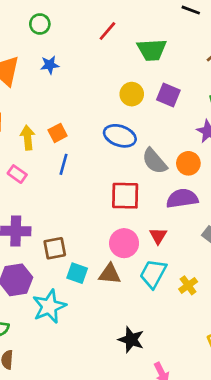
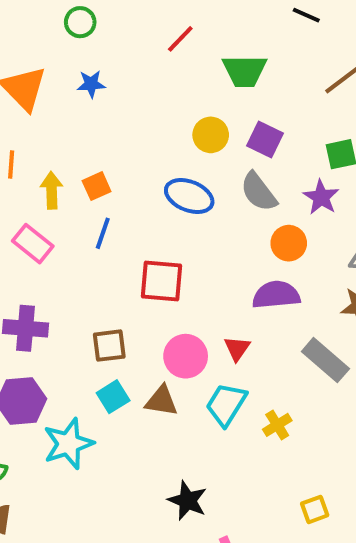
gray semicircle: (155, 161) -> (259, 192), moved
pink rectangle: (17, 174) -> (33, 244), size x1.4
red square: (125, 196) -> (162, 281), moved
brown square: (55, 248) -> (109, 346), moved
cyan square: (77, 273) -> (113, 397), turned 35

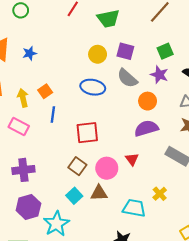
blue star: (91, 84) -> (30, 53), moved
brown square: (109, 346) -> (77, 166), moved, turned -36
cyan trapezoid: (226, 404) -> (134, 208), moved, turned 80

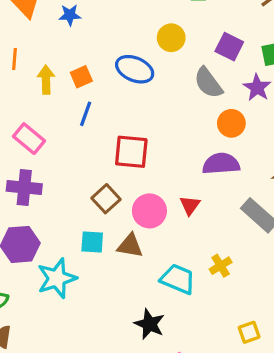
purple square: (125, 51) -> (229, 47), moved
blue ellipse: (93, 87) -> (135, 69), moved
pink rectangle: (19, 127) -> (29, 139), moved
cyan square: (74, 196) -> (92, 242), turned 35

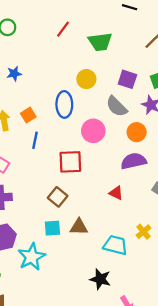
blue ellipse: (135, 69) -> (64, 104), turned 75
red triangle: (190, 205) -> (116, 193), turned -32
pink circle: (149, 211) -> (93, 131), moved

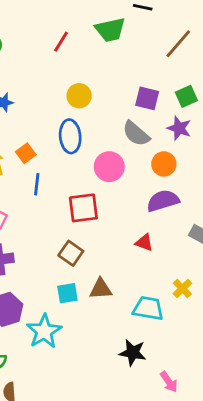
green trapezoid: (100, 42) -> (110, 30), moved
yellow circle: (86, 79) -> (79, 96), moved

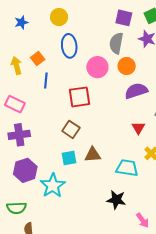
yellow circle: (79, 96) -> (59, 17), moved
gray semicircle: (136, 134) -> (116, 43), turned 60
orange circle: (164, 164) -> (127, 66), moved
red triangle: (144, 243) -> (138, 128), moved, turned 40

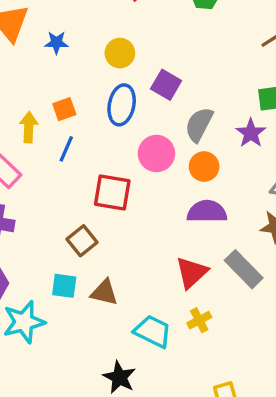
purple square: (124, 18) -> (166, 85), moved
yellow arrow: (16, 66) -> (29, 127), moved
red triangle: (138, 128) -> (192, 273), size x1.5

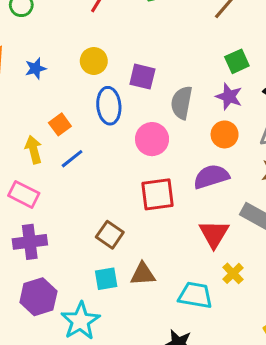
blue line: (66, 149) -> (72, 159), turned 45
orange circle: (204, 167) -> (225, 134), moved
red square: (112, 193) -> (158, 194), moved

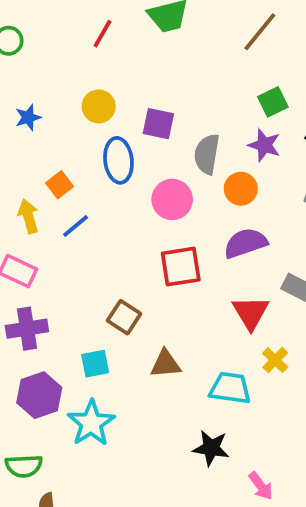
orange circle: (225, 134) -> (241, 189), moved
cyan square: (106, 279) -> (95, 364), moved

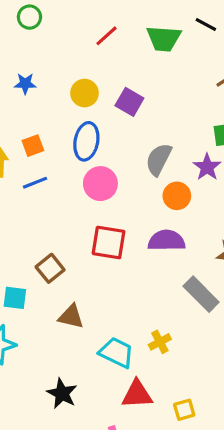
purple square: (158, 124) -> (129, 102), moved
pink circle: (172, 199) -> (100, 184), moved
red triangle: (251, 313) -> (137, 394), moved, turned 40
black star: (211, 448) -> (62, 393), moved

